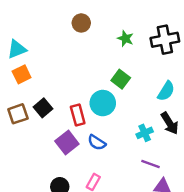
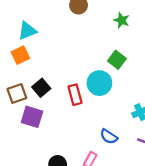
cyan triangle: (17, 49) -> (27, 31), moved
purple square: (67, 142) -> (32, 117), moved, turned -35
blue semicircle: (97, 142) -> (109, 137), moved

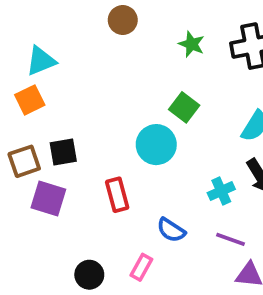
black square: (41, 88) -> (63, 152), turned 30
red rectangle: (75, 95) -> (117, 195), moved

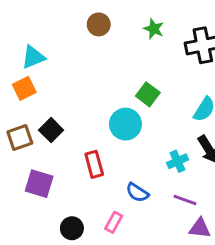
green star: (192, 44) -> (154, 29), moved
black square: (63, 152) -> (51, 130), turned -35
purple square: (48, 198) -> (39, 184), moved

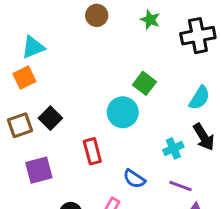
purple square: (39, 184) -> (39, 170), turned -32

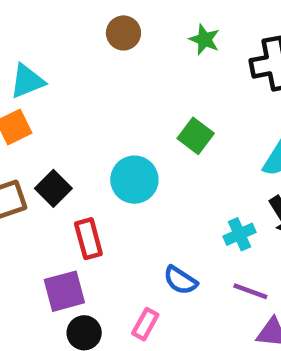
cyan circle: (123, 112) -> (134, 180), moved
red rectangle: (92, 151) -> (88, 239), moved
purple square: (39, 170) -> (64, 291), moved

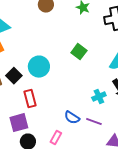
cyan circle: (134, 180) -> (39, 67), moved
purple line: (250, 291) -> (94, 122), moved

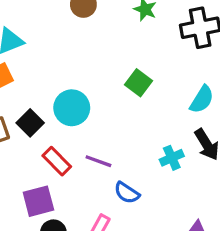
red rectangle: (30, 99) -> (57, 161), turned -30
purple line: (94, 122) -> (98, 161), moved

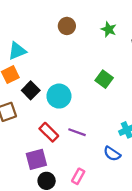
black square: (30, 123) -> (31, 90), moved
blue semicircle: (127, 193) -> (112, 154), moved

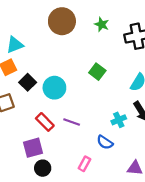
brown circle: (67, 26) -> (62, 21), size x1.6
pink rectangle: (78, 176) -> (84, 164), moved

